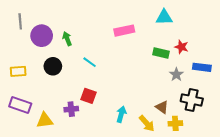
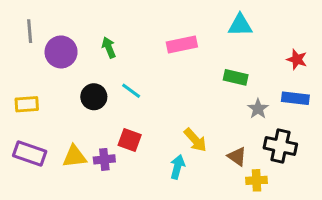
green arrow: (67, 39) -> (109, 48), moved
red star: (181, 47) -> (297, 59), moved
black circle: (53, 66) -> (94, 97), moved
yellow triangle: (45, 120) -> (74, 156), moved
yellow arrow: (147, 123) -> (195, 140), moved

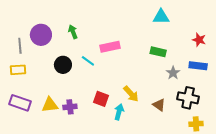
gray line: (30, 31) -> (20, 46), moved
pink rectangle: (182, 45) -> (110, 47), moved
red square: (130, 140) -> (101, 99), moved
yellow cross: (257, 180) -> (196, 124), moved

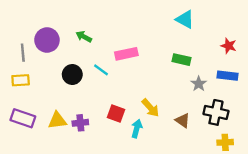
cyan triangle: (161, 17) -> (185, 19), turned 30
green arrow: (73, 32) -> (84, 37), turned -40

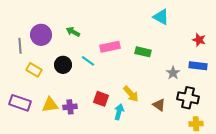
green rectangle: (181, 60) -> (143, 52), moved
yellow rectangle: (21, 80) -> (34, 70), moved, turned 35

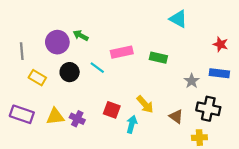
purple circle: (41, 35) -> (57, 42), moved
purple cross: (70, 107) -> (77, 119), turned 32
yellow cross: (196, 124) -> (199, 138), moved

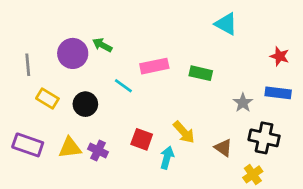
black circle: (70, 72) -> (85, 104), moved
yellow cross: (199, 138) -> (253, 174), turned -32

